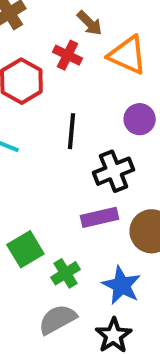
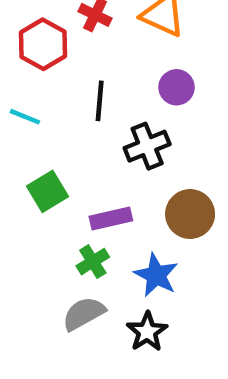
purple rectangle: (100, 217) -> (111, 219), moved
green square: (25, 249) -> (48, 191), moved

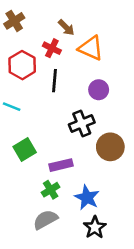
black line: (100, 101) -> (54, 81), moved
brown circle: (190, 214) -> (110, 147), moved
black star: (147, 332) -> (95, 227), moved

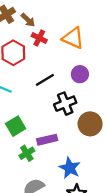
brown arrow: (66, 27) -> (28, 20), moved
black line: (54, 81) -> (45, 80), moved, turned 54
green cross: (51, 190) -> (27, 153), moved

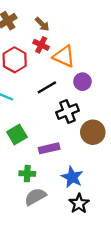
brown arrow: (28, 20) -> (42, 24), moved
orange triangle: (73, 38) -> (64, 56), moved
green cross: (27, 153) -> (27, 174), moved, turned 35

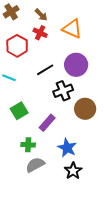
orange triangle: (64, 56) -> (72, 29), moved
purple circle: (82, 82) -> (76, 65), size x1.5
purple rectangle: (49, 148) -> (47, 123), turned -36

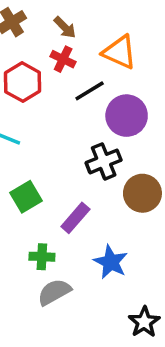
black line: (45, 70) -> (90, 91), moved
black star: (73, 171) -> (144, 322), moved

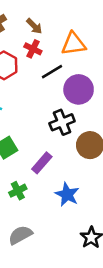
orange triangle: (120, 52) -> (73, 44), turned -32
green cross: (42, 257) -> (18, 191), turned -30
gray semicircle: (54, 292) -> (20, 235), moved

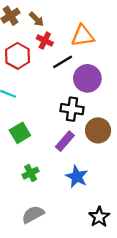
brown arrow: (34, 26) -> (36, 19), moved
black cross: (62, 122) -> (72, 109), turned 30
purple rectangle: (42, 163) -> (65, 141), moved

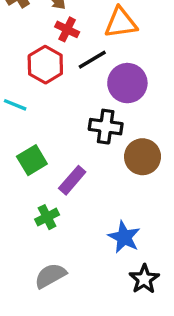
red hexagon: (18, 56) -> (45, 65), moved
purple rectangle: (65, 141) -> (72, 180), moved
blue star: (77, 177) -> (124, 237), moved

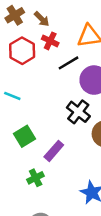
red hexagon: (45, 65) -> (22, 51), moved
black cross: (106, 127) -> (78, 112), turned 30

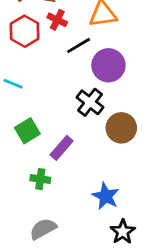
green cross: (36, 178) -> (40, 179), turned 35

